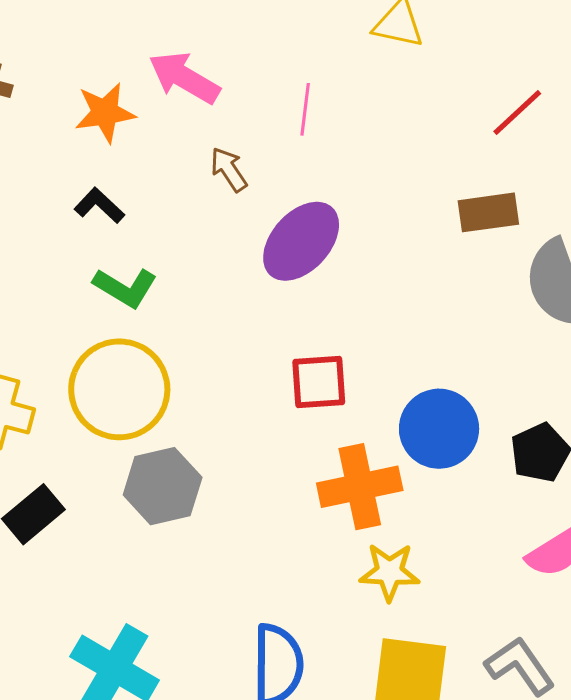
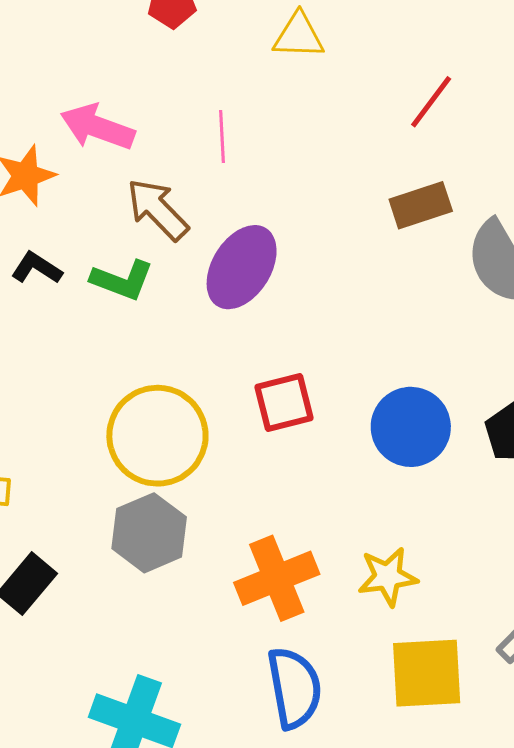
brown arrow: (229, 169) -> (158, 209), size x1.5
green L-shape: (125, 288) -> (122, 280), moved
yellow circle: (119, 389) -> (157, 436), moved
orange cross: (360, 487) -> (277, 578), moved

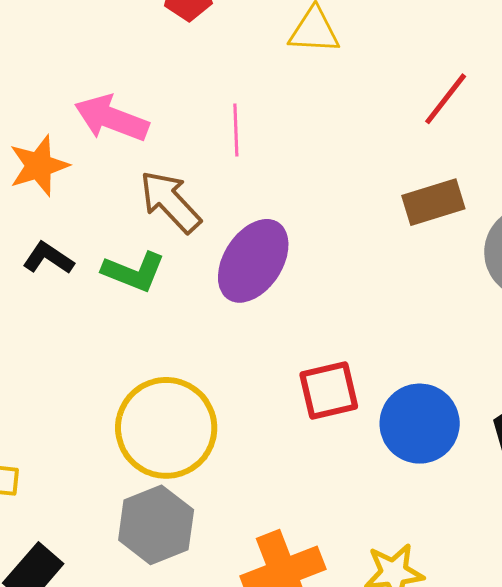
red square: (284, 403) -> (329, 391), moved

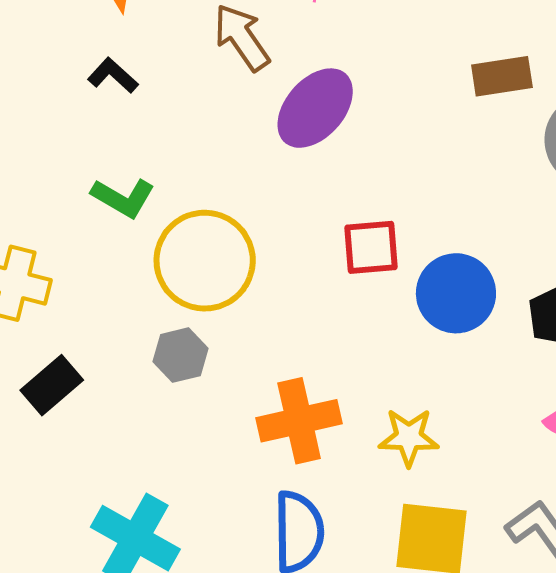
green L-shape: (134, 272) -> (123, 198), moved
gray hexagon: (156, 525) -> (181, 355), size x0.7

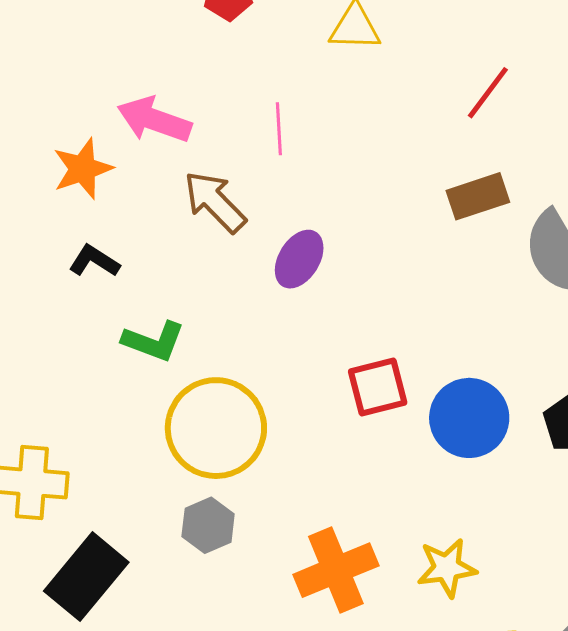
purple ellipse: (315, 108) -> (299, 259), size x0.7
green L-shape: (123, 198) -> (154, 341), moved
black rectangle: (52, 385) -> (86, 577), size x1.4

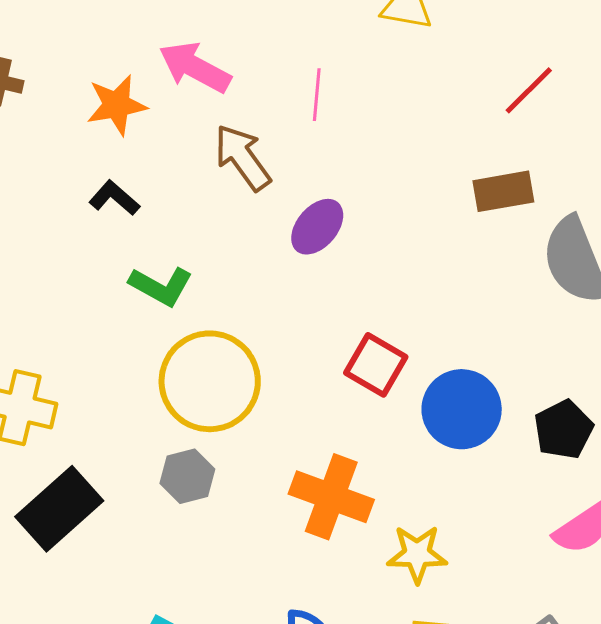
red square: (378, 387) -> (376, 365), turned 36
orange cross: (336, 570) -> (331, 497), moved, turned 34

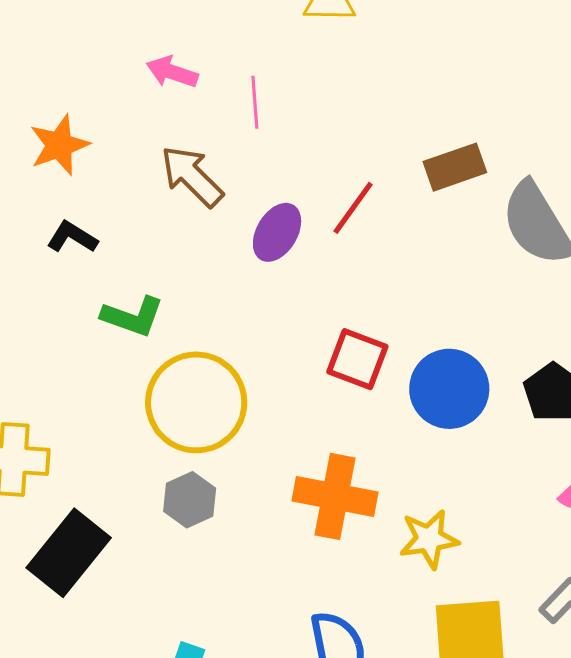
pink arrow: (195, 67) -> (172, 72), moved, size x0.7
red line: (529, 90) -> (353, 208), moved

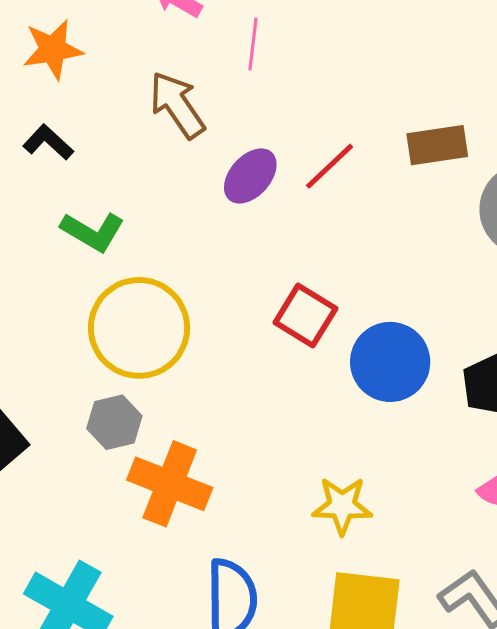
orange cross: (335, 496) -> (170, 484), moved

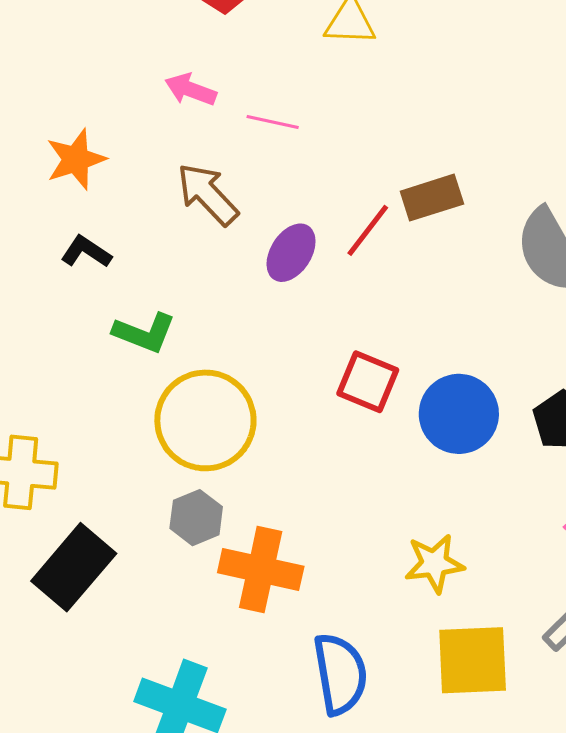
pink line: (253, 44) -> (273, 122), turned -75
brown rectangle: (437, 145) -> (432, 198), moved

